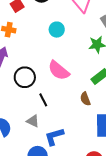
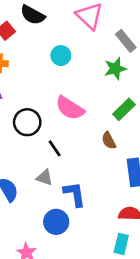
blue L-shape: (54, 137) -> (74, 194), turned 105

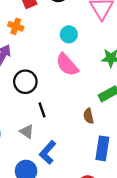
pink semicircle: (70, 108) -> (67, 65), moved
blue L-shape: (74, 194) -> (48, 152), turned -145

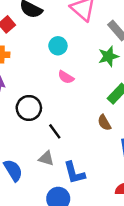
pink semicircle: (67, 65) -> (66, 77), size x0.6
blue L-shape: (48, 152) -> (74, 173), turned -40

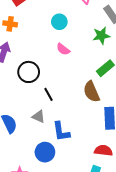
brown semicircle: (104, 123) -> (91, 92), size x1.5

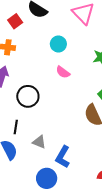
black line: (48, 94) -> (16, 127), moved, turned 40
blue L-shape: (61, 132) -> (63, 157), turned 40

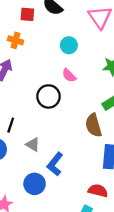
red square: (15, 21) -> (27, 14), turned 32
black circle: (28, 96) -> (49, 96), moved

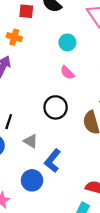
black circle: (49, 96) -> (56, 107), moved

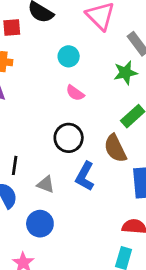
blue L-shape: (53, 161) -> (85, 176), moved
blue circle: (32, 180) -> (40, 224), moved

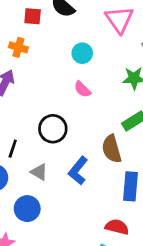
black circle: (69, 138) -> (53, 129), moved

